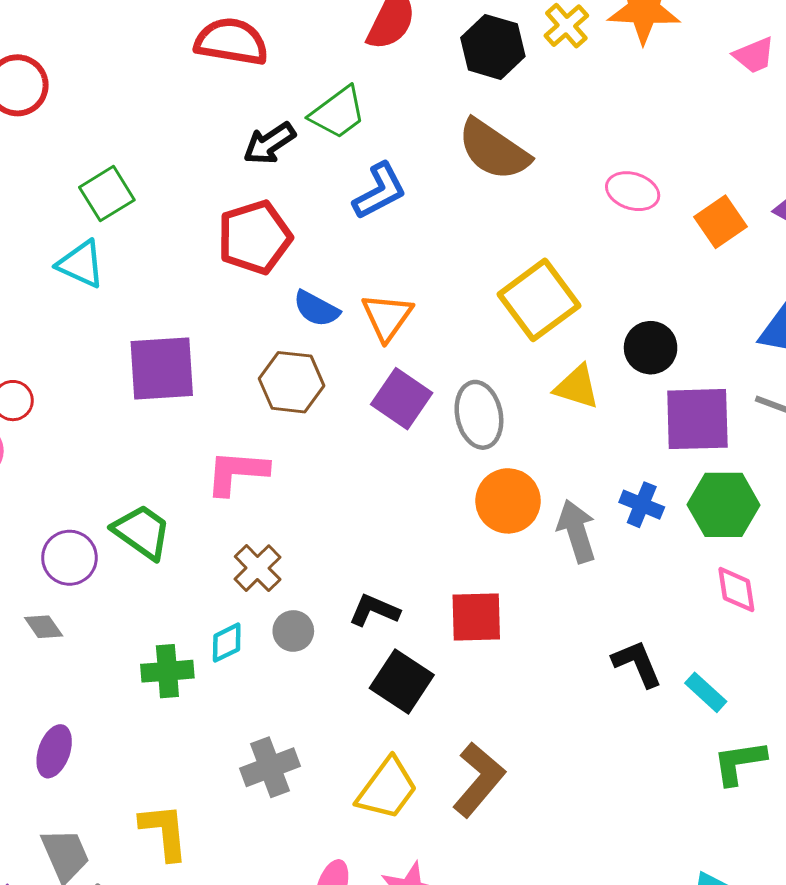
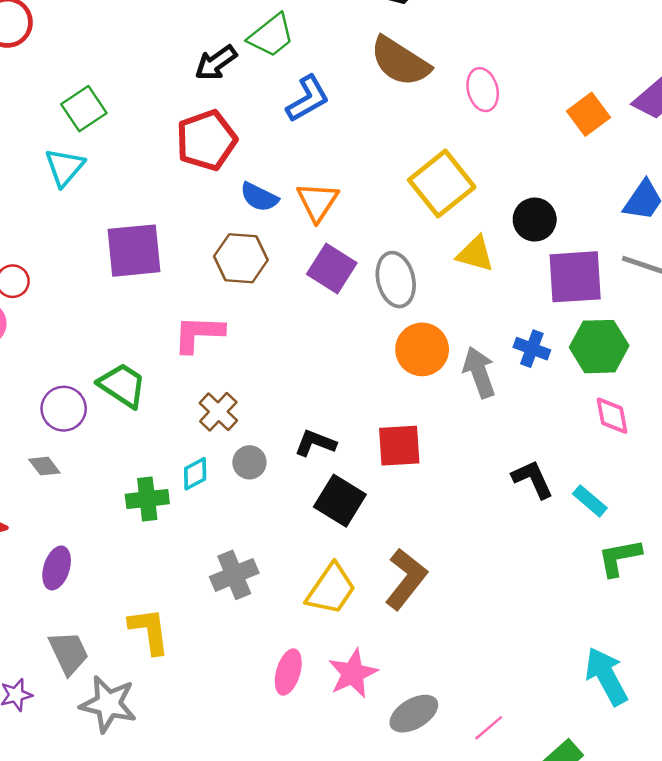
pink ellipse: (633, 191) -> (483, 90), moved, turned 60
cyan triangle: (81, 264) -> (65, 167), turned 48

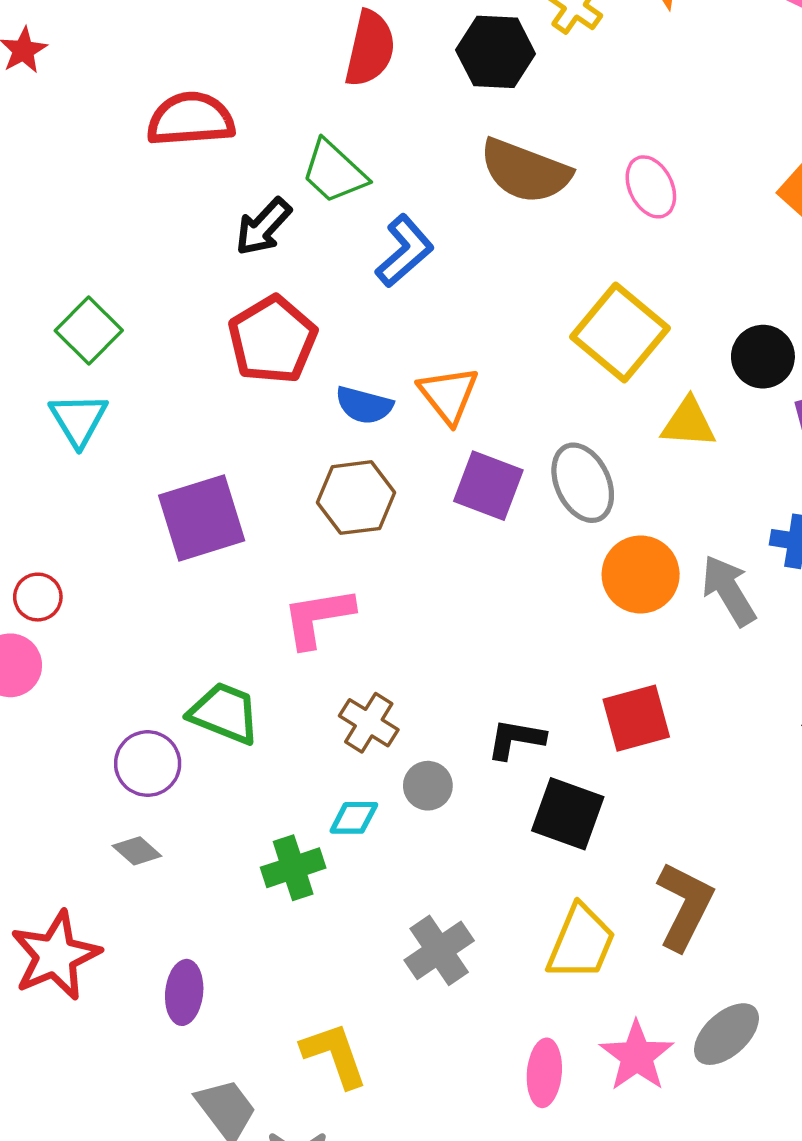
green trapezoid: (271, 36) -> (334, 172), turned 93
cyan diamond: (195, 474) -> (354, 818), turned 40
gray ellipse: (414, 714) -> (726, 1034), moved

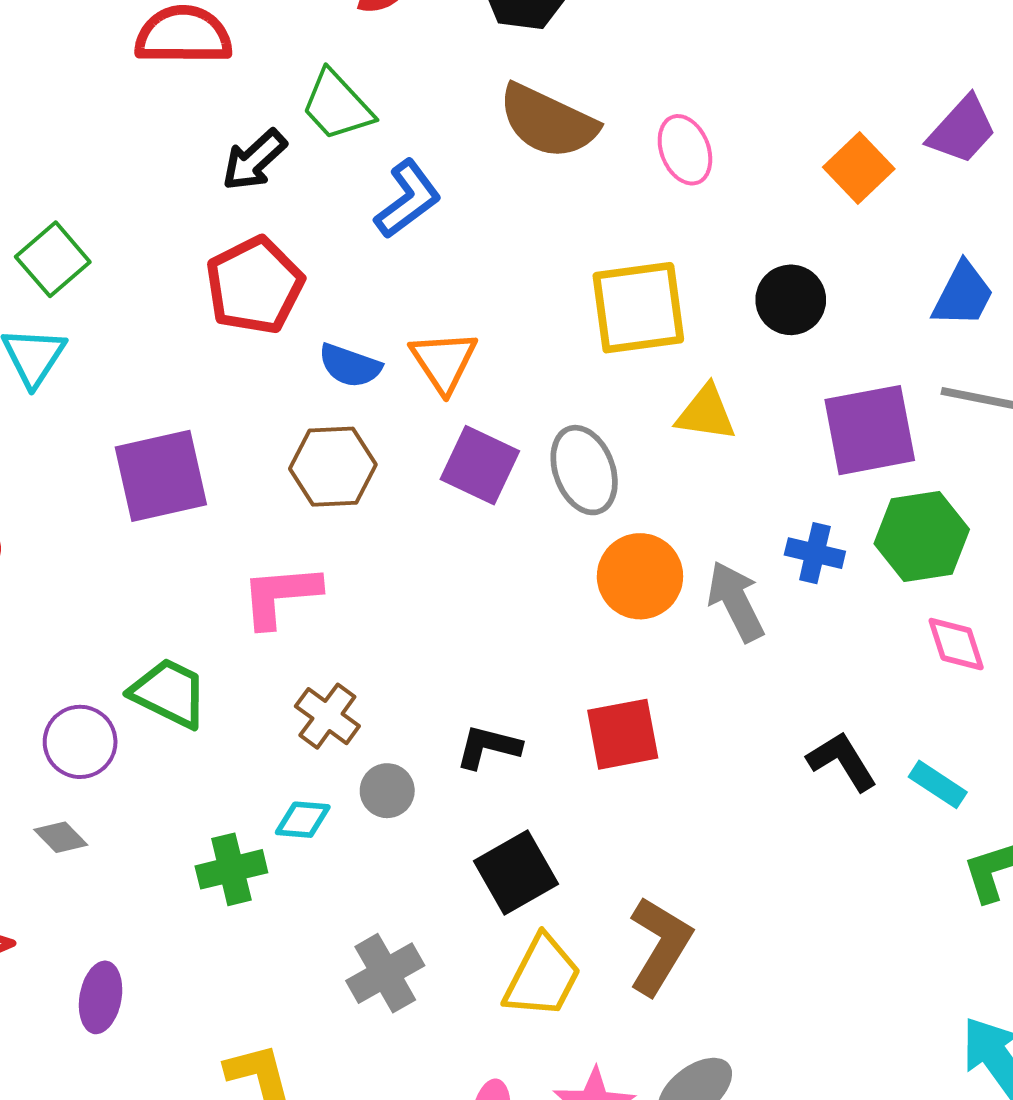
yellow square: (620, 333) -> (638, 308), turned 38
black circle: (763, 357) -> (791, 300), moved
black square: (568, 814) -> (516, 873), moved, turned 36

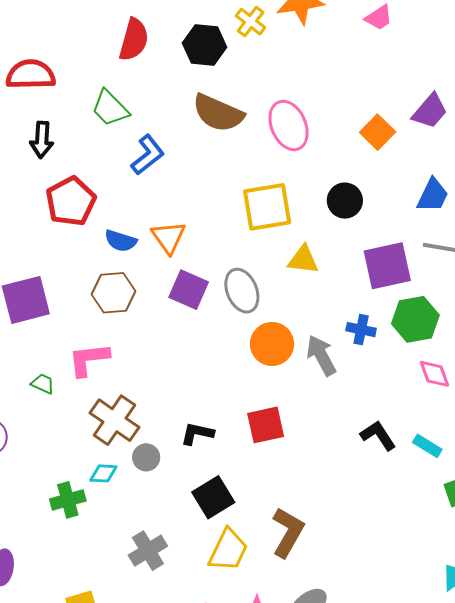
pink ellipse: (685, 150) -> (289, 125), size x1.4
black arrow: (254, 160) -> (42, 140), moved, turned -42
green trapezoid: (169, 693) -> (43, 384), moved, size x0.6
brown cross: (327, 716) -> (115, 420), size x1.5

